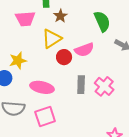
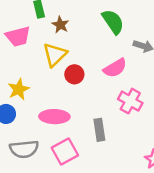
pink semicircle: (84, 50) -> (115, 68), moved
gray rectangle: (81, 85) -> (99, 130), moved

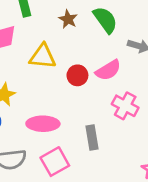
brown star: (60, 25) -> (68, 19), moved
yellow triangle: (55, 55) -> (43, 56), turned 50
red circle: (74, 74) -> (77, 75), moved

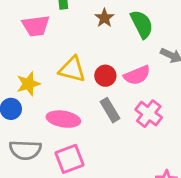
yellow triangle: (43, 56) -> (72, 69), moved
gray rectangle: (92, 138) -> (110, 110), moved, turned -30

